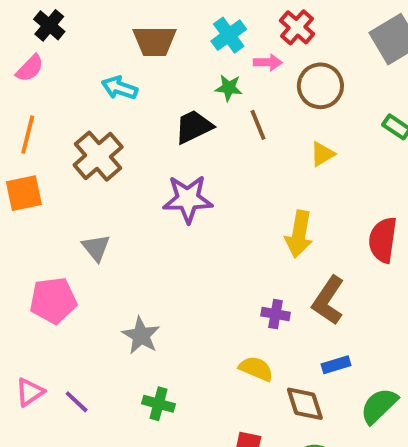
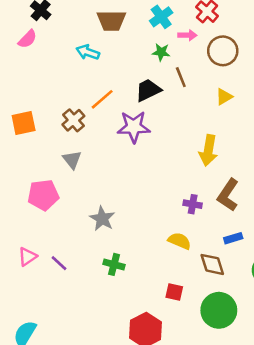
black trapezoid: (194, 127) -> (148, 90), moved
orange line: (28, 135) -> (102, 99), moved, turned 35
brown cross: (98, 156) -> (73, 120), moved, size x0.7

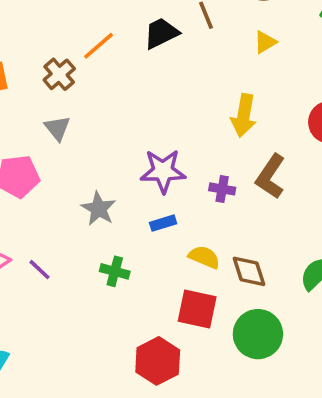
purple star: (134, 127) -> (163, 171), moved
blue rectangle: (233, 238) -> (163, 223), moved
yellow semicircle: (180, 241) -> (204, 257), moved
red square: (174, 292) -> (197, 309), size x1.6

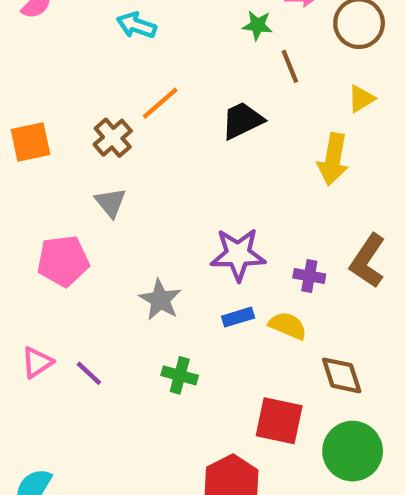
black trapezoid: (161, 33) -> (242, 120), moved
yellow arrow: (244, 116) -> (333, 159), moved
yellow semicircle: (204, 257) -> (288, 326), moved

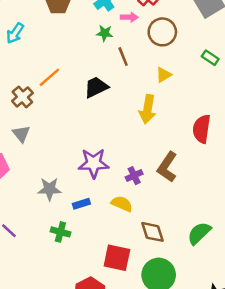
cyan arrow: (136, 25) -> (15, 33), moved, turned -75
purple cross: (309, 276) -> (134, 176), turned -35
gray star: (160, 300) -> (49, 189), turned -30
blue rectangle: (238, 317) -> (81, 204), moved

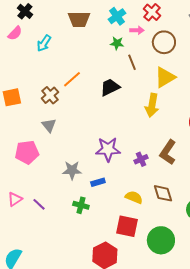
yellow triangle: (164, 75) -> (165, 77), size x1.6
yellow semicircle: (122, 204) -> (134, 197), moved
brown diamond: (153, 232) -> (163, 193), moved

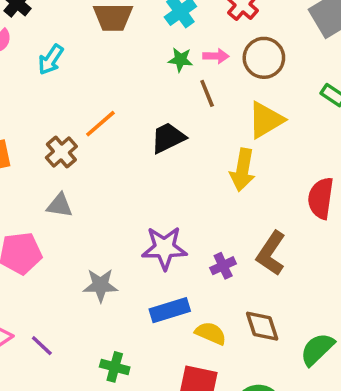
pink arrow: (137, 30) -> (216, 56), moved
gray triangle: (49, 125) -> (60, 205), turned -42
blue rectangle: (98, 182) -> (170, 310), moved, size x1.5
green cross: (81, 205) -> (115, 367), moved

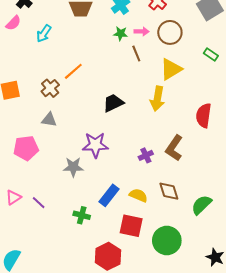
black trapezoid: (168, 138) -> (113, 103), moved
purple star: (164, 248) -> (95, 145), moved
blue rectangle: (170, 310) -> (109, 195), moved, turned -35

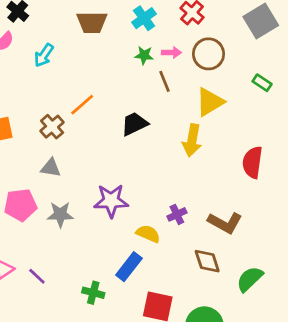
black trapezoid: (113, 103) -> (134, 124), moved
brown L-shape: (174, 148) -> (225, 223), moved, turned -95
gray star: (73, 167) -> (60, 214), moved
yellow semicircle: (138, 195) -> (148, 234), moved

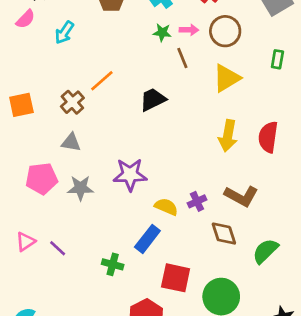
green rectangle: (262, 83) -> (277, 59), turned 66
yellow arrow: (192, 140) -> (228, 136), moved
purple cross: (177, 214) -> (197, 201), moved

